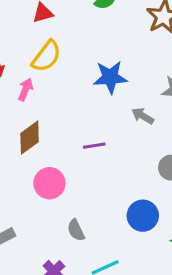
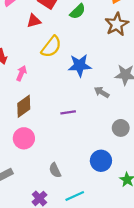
yellow semicircle: (46, 56) -> (51, 47), moved
pink circle: (49, 183) -> (24, 138), moved

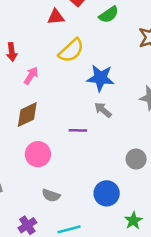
gray arrow: (102, 92) -> (103, 110), moved
pink circle: (24, 138) -> (38, 154), moved
gray semicircle: (55, 170) -> (51, 195), turned -56

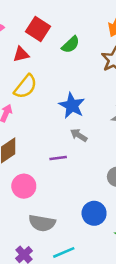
yellow semicircle: (71, 51) -> (25, 87), moved
blue star: (100, 78) -> (72, 105), turned 30
gray semicircle: (51, 195) -> (42, 223), size x1.5

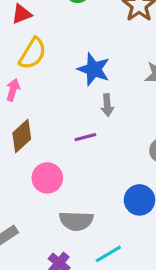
gray arrow: (79, 135) -> (107, 105), turned -119

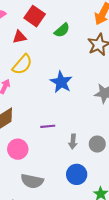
gray arrow: (107, 105) -> (73, 142), moved

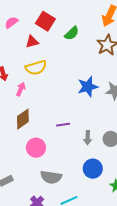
yellow semicircle: (22, 65) -> (36, 68), turned 35
blue star: (61, 82) -> (88, 87), moved, turned 30

